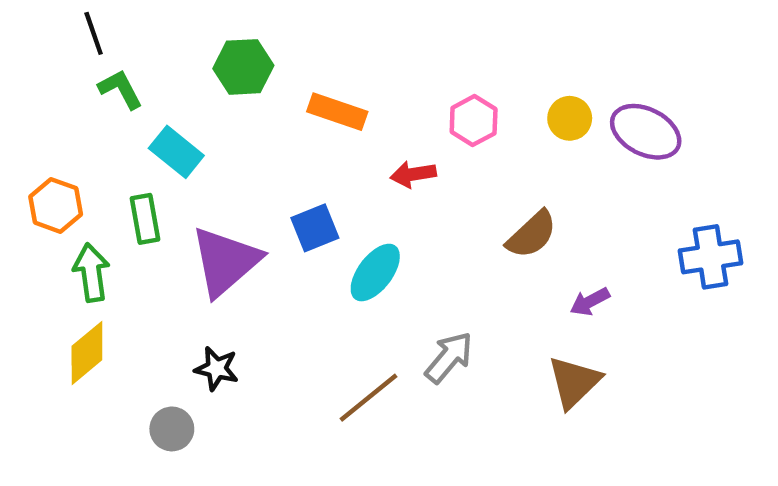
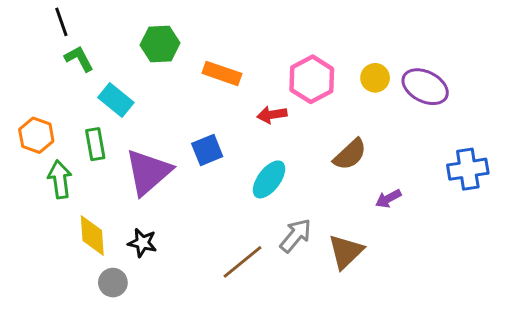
pink hexagon: (474, 121) -> (312, 79), size x1.4
cyan ellipse: (375, 273) -> (269, 179), moved
yellow diamond: (87, 353) -> (92, 235), moved, turned -54
brown triangle: (574, 382) -> (346, 252), moved

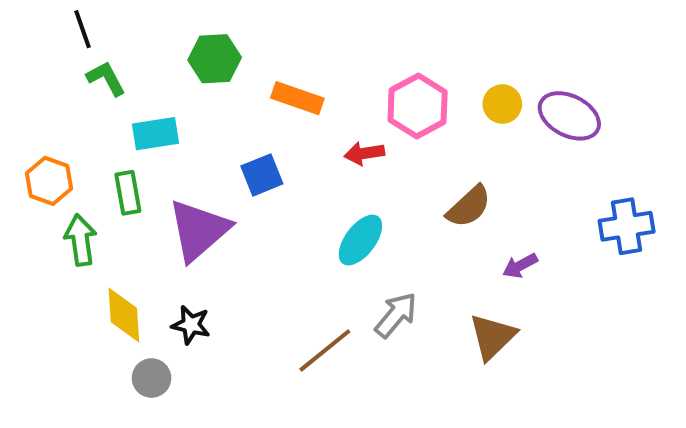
cyan rectangle: (116, 100) -> (155, 134), turned -48
blue square: (207, 150) -> (262, 175), moved
brown triangle: (346, 252) -> (492, 337), moved

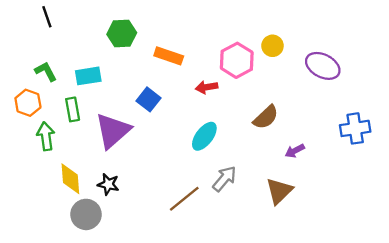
green L-shape: (106, 78) -> (46, 71), moved
yellow circle: (502, 104) -> (272, 46), moved
blue square: (262, 175) -> (149, 99), turned -30
gray circle: (151, 378) -> (86, 214), size x1.4

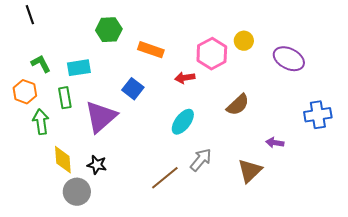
black line: (47, 17) -> (30, 15), moved
purple arrow: (295, 151) -> (275, 143), moved, turned 36

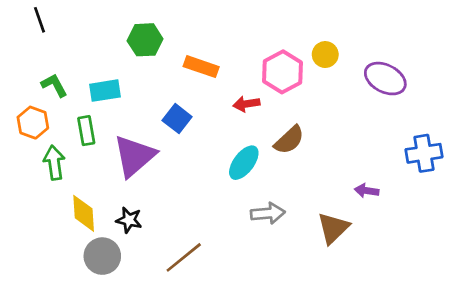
brown semicircle: (238, 105) -> (289, 140), moved
gray arrow: (201, 160) -> (268, 213), turned 45
brown line: (165, 178) -> (184, 257), moved

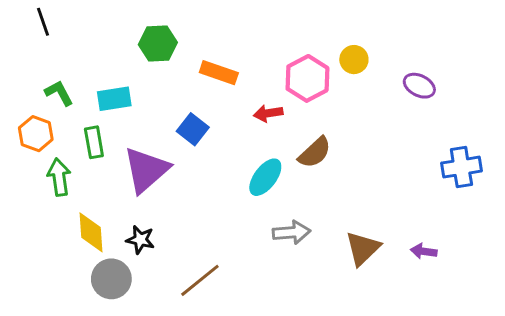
purple ellipse: (385, 79) -> (419, 86), size x0.7
purple arrow: (367, 191) -> (424, 251), moved

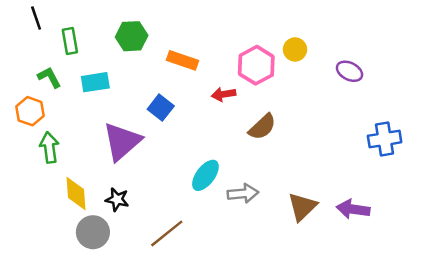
green rectangle: (94, 142) -> (70, 41), moved
cyan ellipse: (265, 177) -> (205, 175), moved
purple arrow: (424, 251) -> (353, 209), size x1.5

